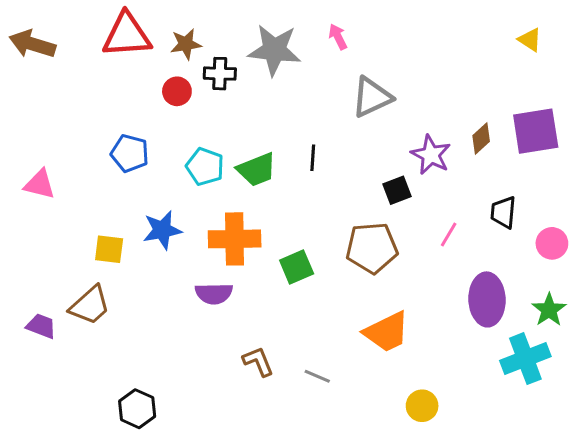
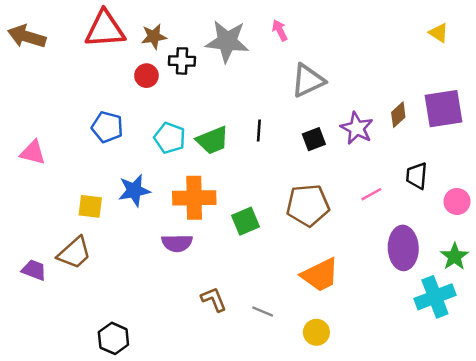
black square: (397, 190) -> (314, 139), moved
pink line: (449, 235) -> (371, 194), turned 30
yellow circle: (422, 406) -> (316, 332), moved

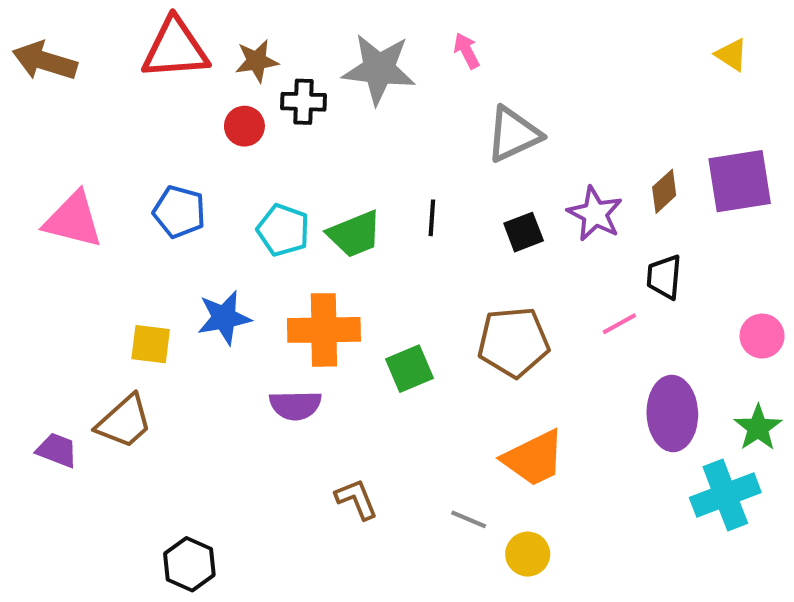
pink triangle: (33, 153) -> (73, 220), moved, size x1.4
black trapezoid: (417, 176) -> (664, 277), moved
gray line: (263, 312) -> (469, 519), moved

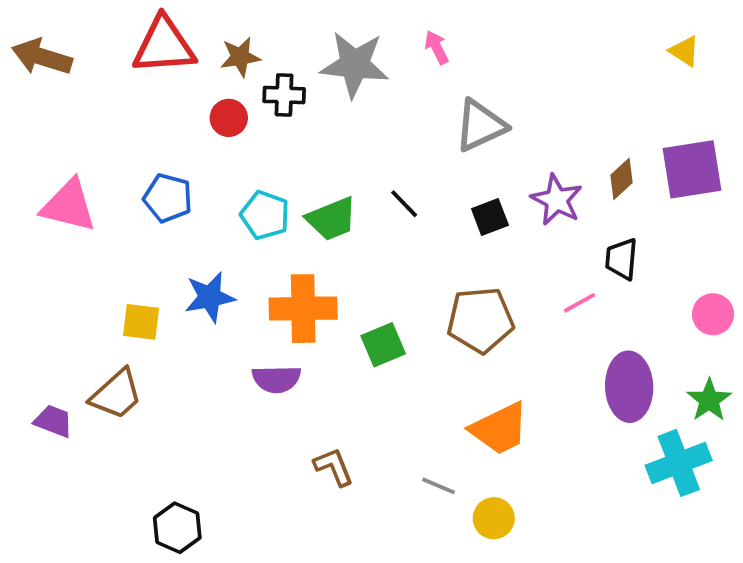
black line: (432, 218) -> (404, 204), turned -48

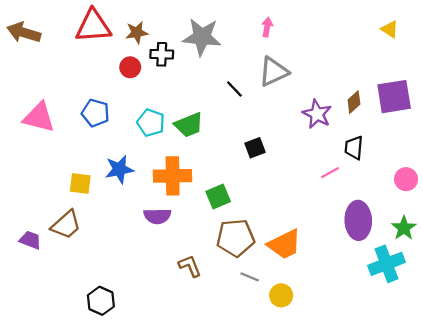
pink arrow: (437, 47) -> (267, 27), moved, turned 36
black line: (404, 204) -> (234, 89), moved
black square: (490, 217) -> (255, 148), moved
brown pentagon: (480, 320) -> (236, 238), moved

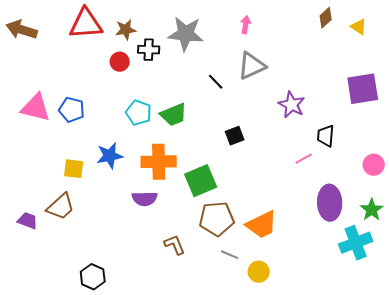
brown diamond: (354, 102) -> (326, 18), moved
blue pentagon: (95, 113) -> (72, 110), moved
green square: (218, 197) -> (201, 181), size x1.4

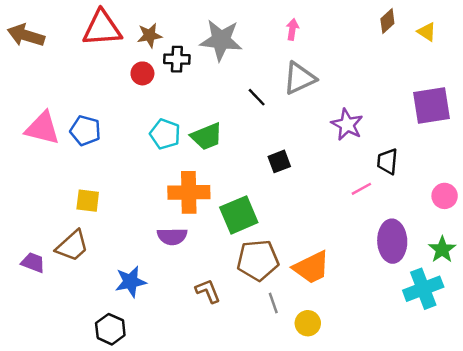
blue star: (110, 156) -> (131, 282), moved
gray line: (230, 255) -> (273, 303), turned 48

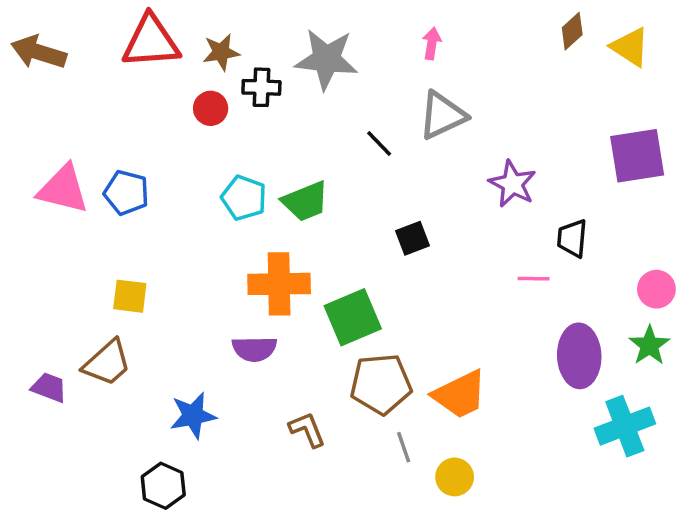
yellow triangle: (427, 32) -> (630, 47), size x1.4
pink line: (361, 189) -> (534, 279), turned 30
green star: (442, 249) -> (649, 345), moved

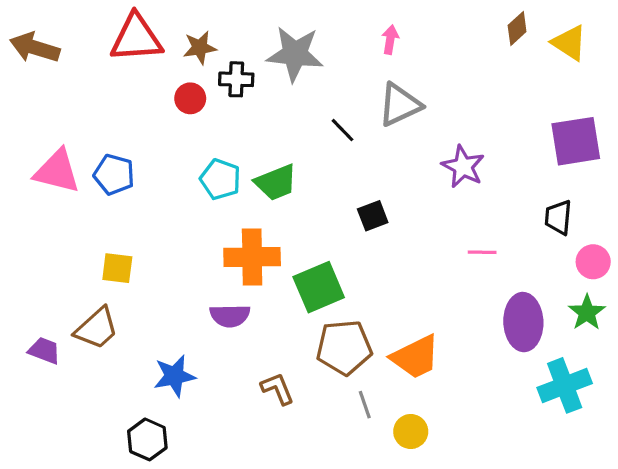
black trapezoid: (572, 238) -> (558, 217), moved

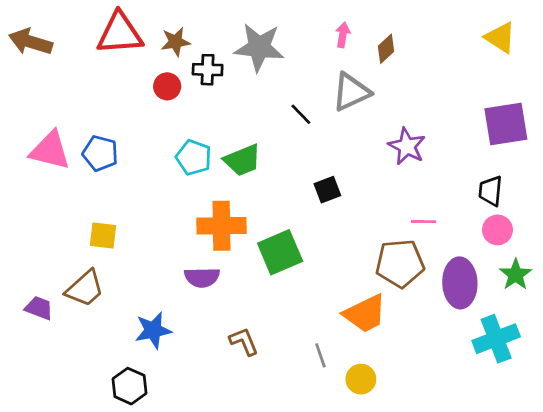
brown diamond: (517, 29) -> (386, 49), moved
pink circle: (593, 262) -> (497, 230), moved
brown pentagon: (344, 347) -> (400, 263), moved

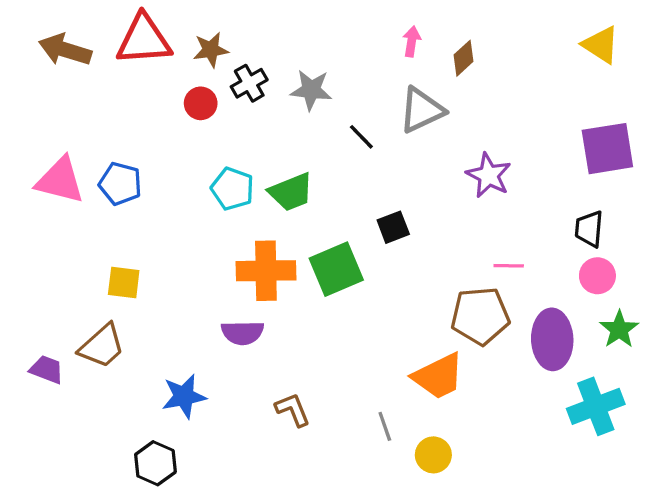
brown arrow: (31, 42) -> (65, 50), moved
gray star: (259, 47) -> (311, 90), moved, size x0.7
black cross: (208, 70) -> (249, 83), turned -32
green square: (280, 252) -> (336, 269), moved

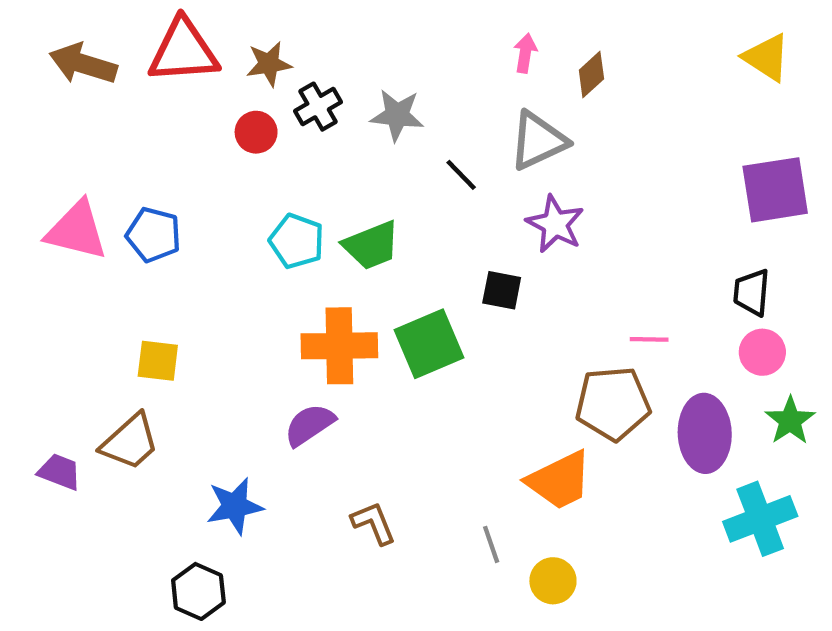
purple star: (489, 175) -> (555, 224), moved
black square: (393, 227) -> (502, 290), turned 32
purple semicircle: (243, 333) -> (309, 425), turned 147

